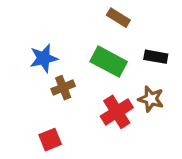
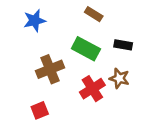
blue star: (44, 58) -> (35, 21), moved
brown cross: (63, 88) -> (50, 69), size x1.5

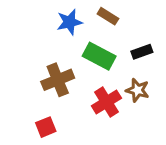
blue star: (35, 21) -> (69, 22), moved
black rectangle: (123, 45) -> (142, 52), turned -30

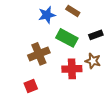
red cross: (106, 102) -> (72, 69), turned 30

